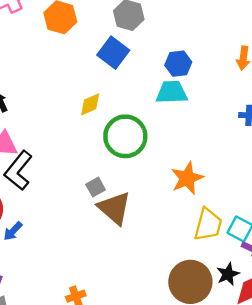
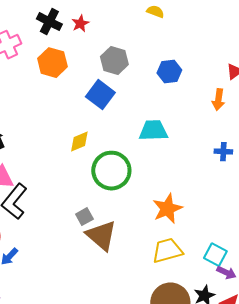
blue hexagon: (178, 64) -> (169, 72), moved
yellow trapezoid: (208, 225) -> (167, 251), moved, turned -120

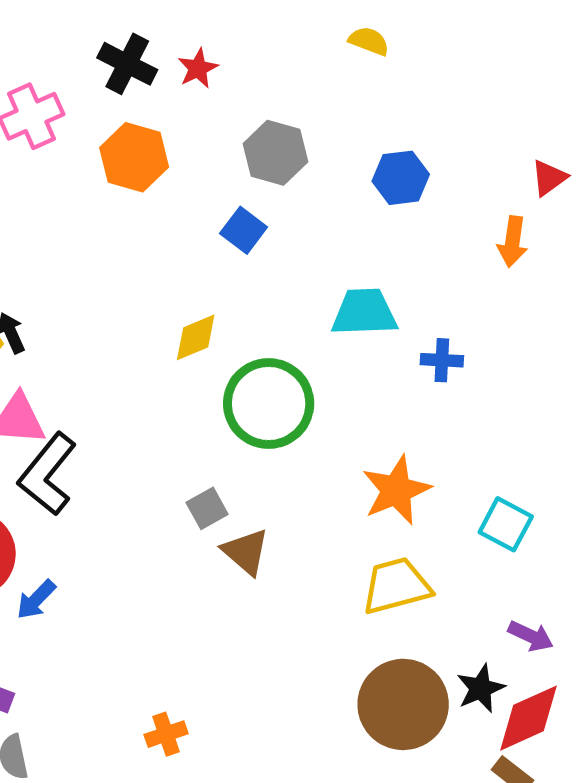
blue square: (100, 95) -> (244, 230), size x0.7
blue cross: (223, 152) -> (442, 360), moved
brown triangle: (101, 236) -> (246, 552), size x0.7
cyan square: (215, 255) -> (506, 524), moved

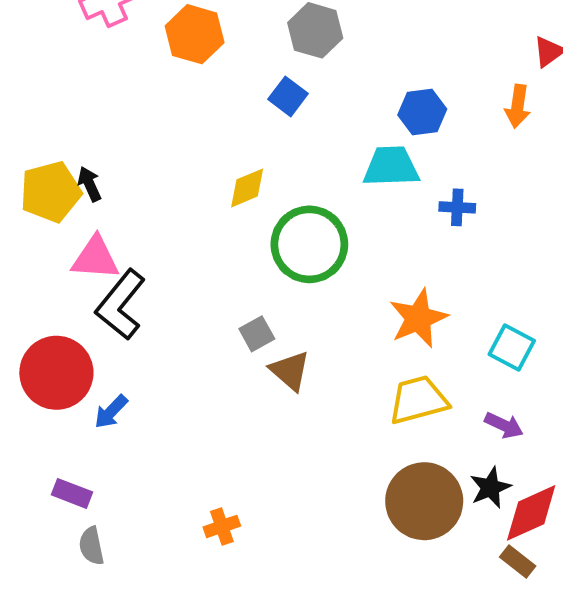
blue hexagon: (401, 178) -> (422, 112), moved
purple arrow: (531, 636) -> (504, 425), moved

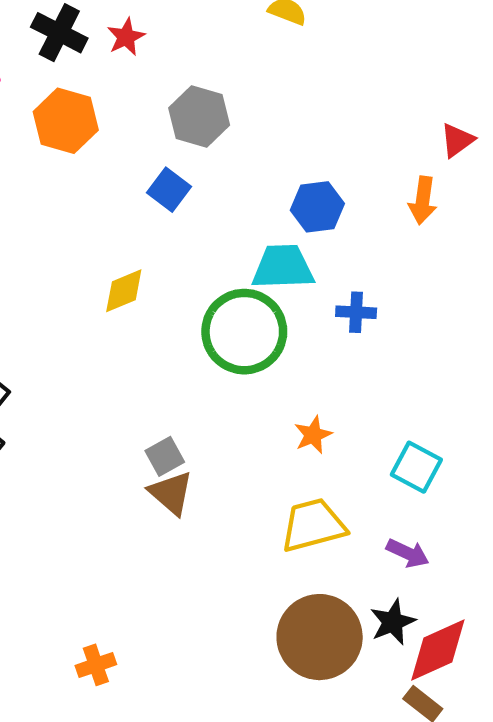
green circle: (309, 244) -> (244, 332), moved
orange star: (418, 318) -> (313, 435), size x0.6
gray square: (257, 334) -> (165, 456), moved

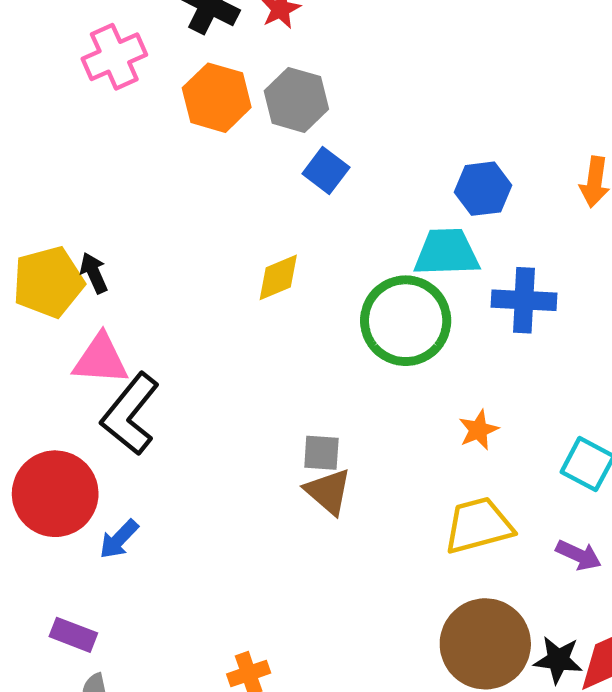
gray hexagon: (199, 117) -> (296, 100), moved
blue cross: (356, 312) -> (524, 300), size x1.5
gray square: (165, 456) -> (321, 453), turned 33
black star: (393, 622) -> (558, 660), moved, turned 30

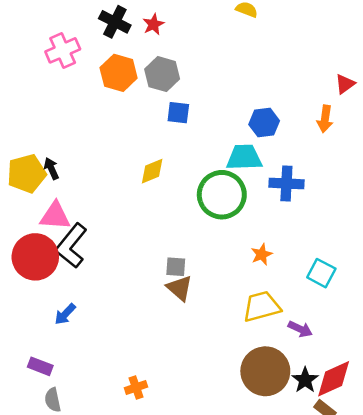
blue square: (326, 171) -> (178, 113), turned -30
red circle: (55, 494) -> (35, 257), moved
purple arrow: (579, 555) -> (300, 329), moved
black star: (558, 660) -> (305, 380), turned 30

